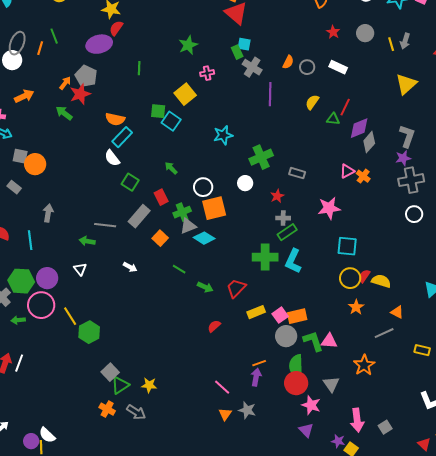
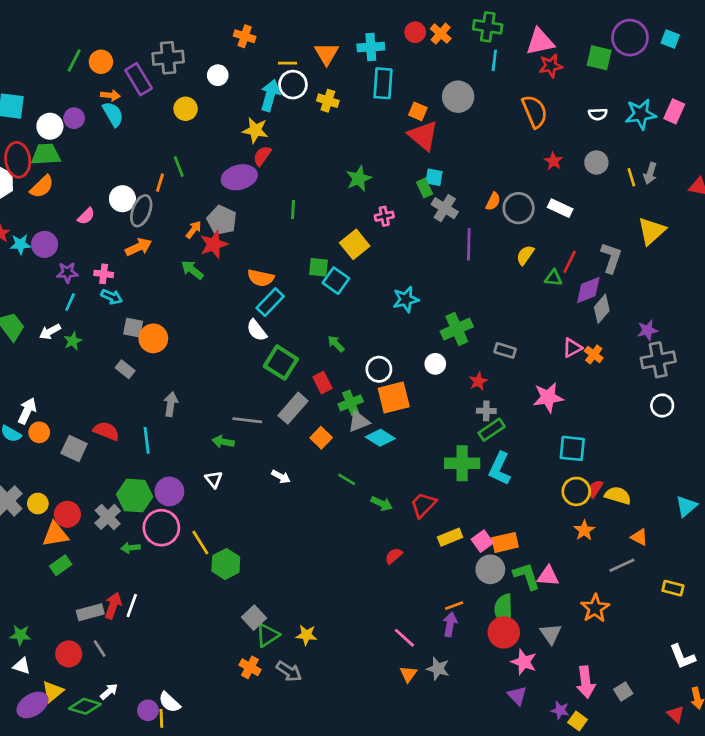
gray ellipse: (17, 43) -> (141, 211), moved
gray circle: (307, 67) -> (519, 208), size x1.5
gray L-shape: (407, 136) -> (611, 258), moved
green square: (130, 182) -> (281, 363), size x1.4

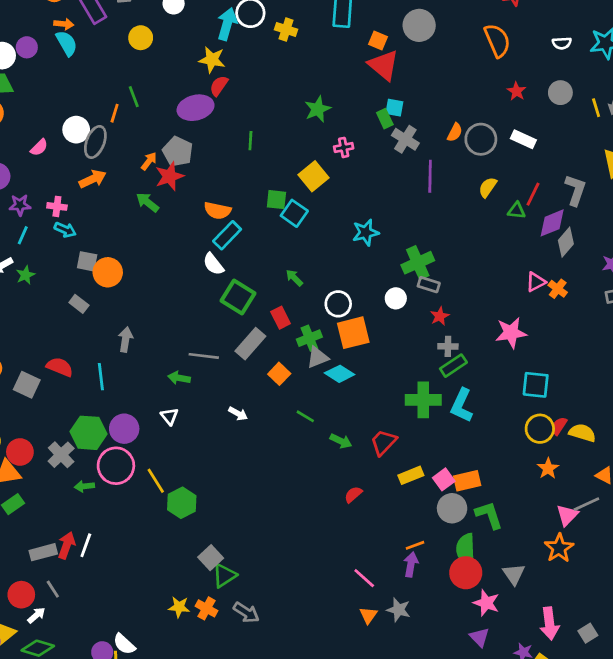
gray rectangle: (505, 350) -> (429, 285), moved
pink triangle: (548, 576) -> (567, 515), moved, turned -50
yellow star: (306, 635) -> (179, 607), moved
white arrow: (109, 691) -> (36, 615), moved

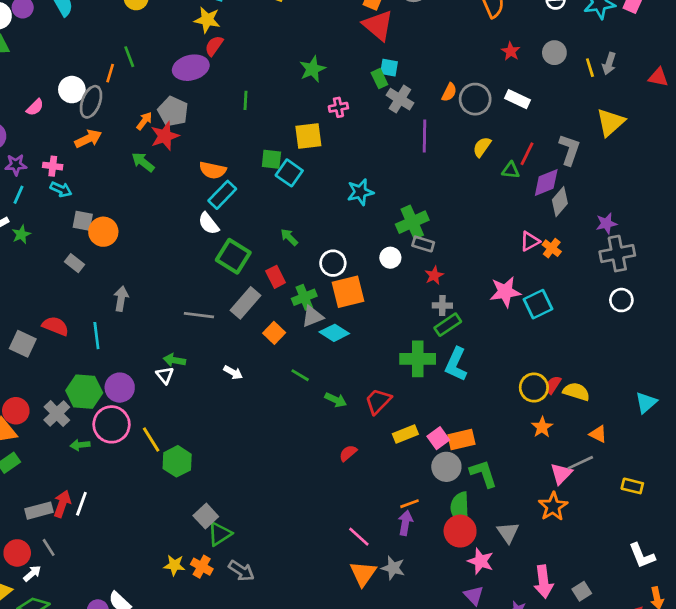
yellow square: (313, 176) -> (308, 136), turned 32
green arrow: (179, 378) -> (174, 360), moved
cyan square: (536, 385) -> (538, 304), moved, turned -32
orange triangle: (368, 615) -> (363, 573), size x1.5

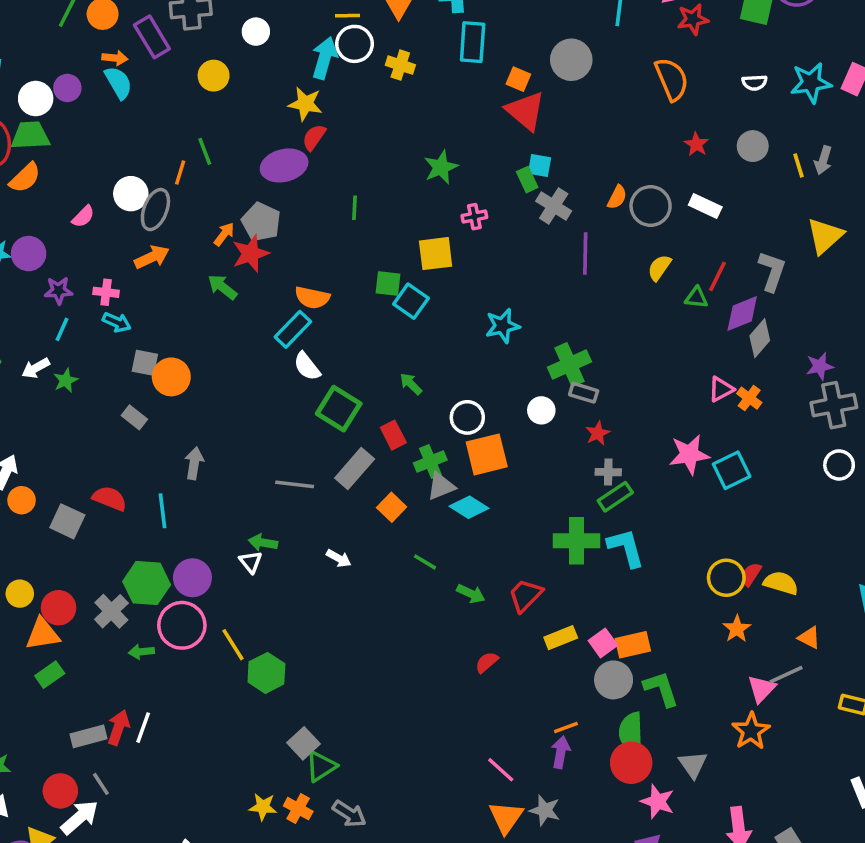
cyan rectangle: (222, 195) -> (293, 329), moved
cyan L-shape: (456, 364) -> (626, 548), turned 140
white arrow: (32, 573) -> (80, 817), size x1.6

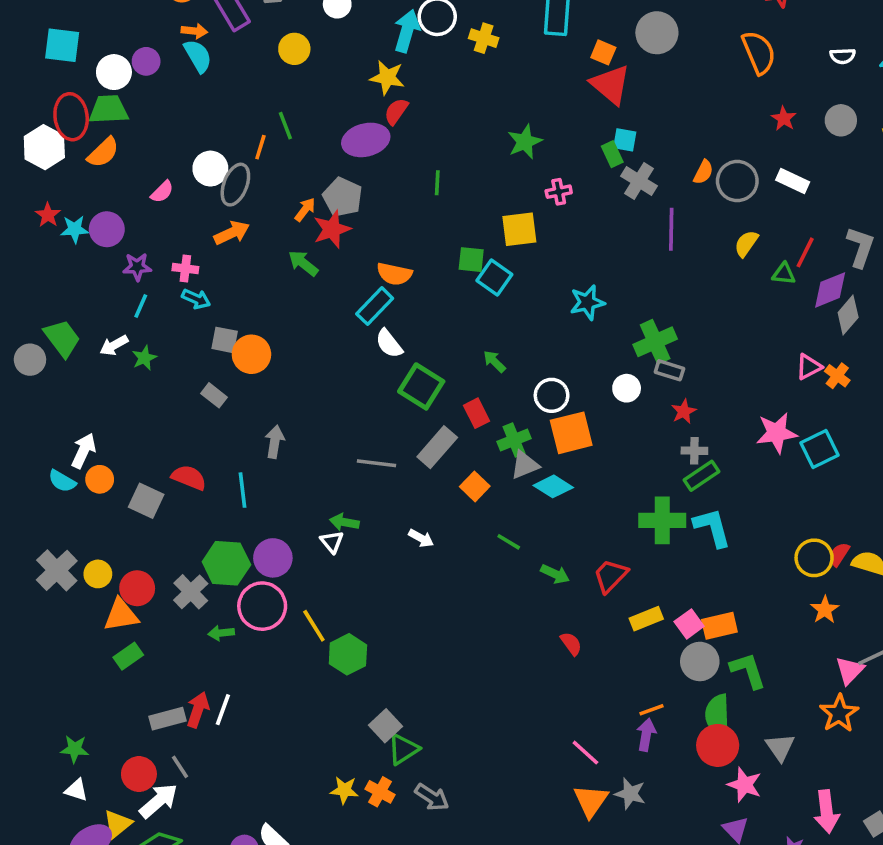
red semicircle: (487, 662) -> (571, 644), turned 95

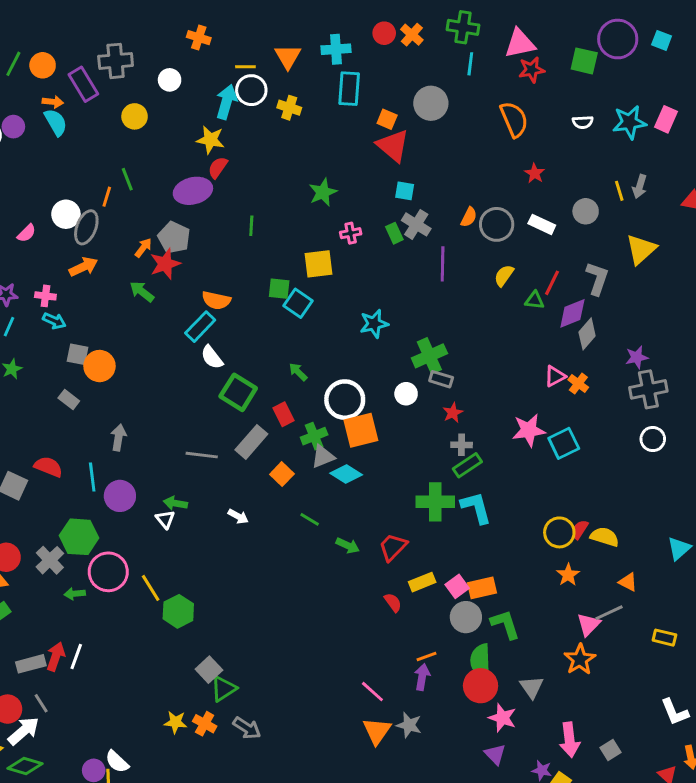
gray circle: (841, 120) -> (586, 211), moved
green rectangle: (612, 154) -> (394, 233), moved
white circle: (552, 395) -> (345, 400), size x1.4
purple circle: (273, 558) -> (120, 496), moved
red semicircle: (571, 644) -> (393, 602), moved

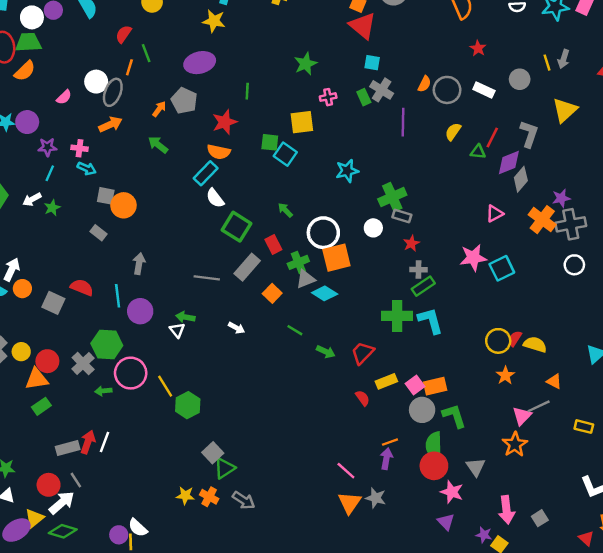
red semicircle: (218, 167) -> (124, 34), moved
red star: (165, 264) -> (225, 122), moved
orange cross: (578, 384) -> (542, 220), moved, size x1.6

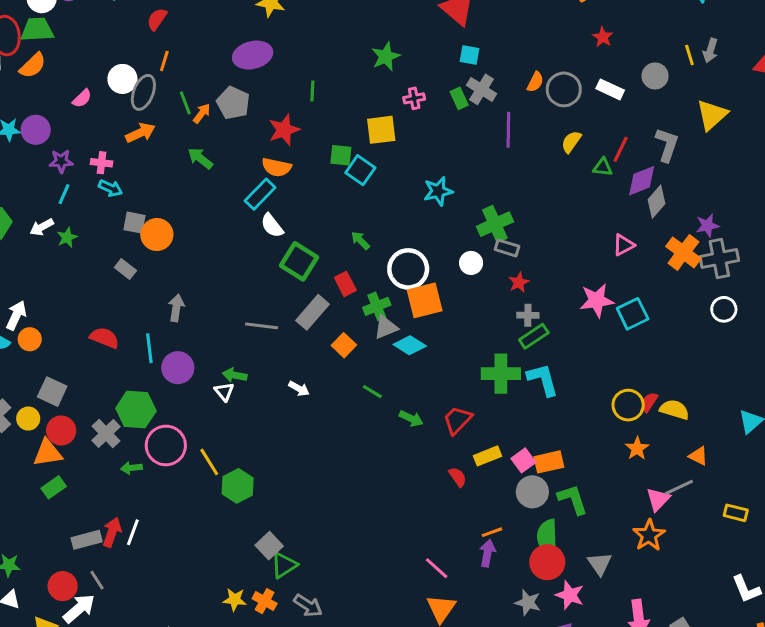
green line: (146, 53) -> (185, 103), moved
gray square: (53, 303) -> (52, 392), moved
gray star: (376, 498) -> (528, 603), moved

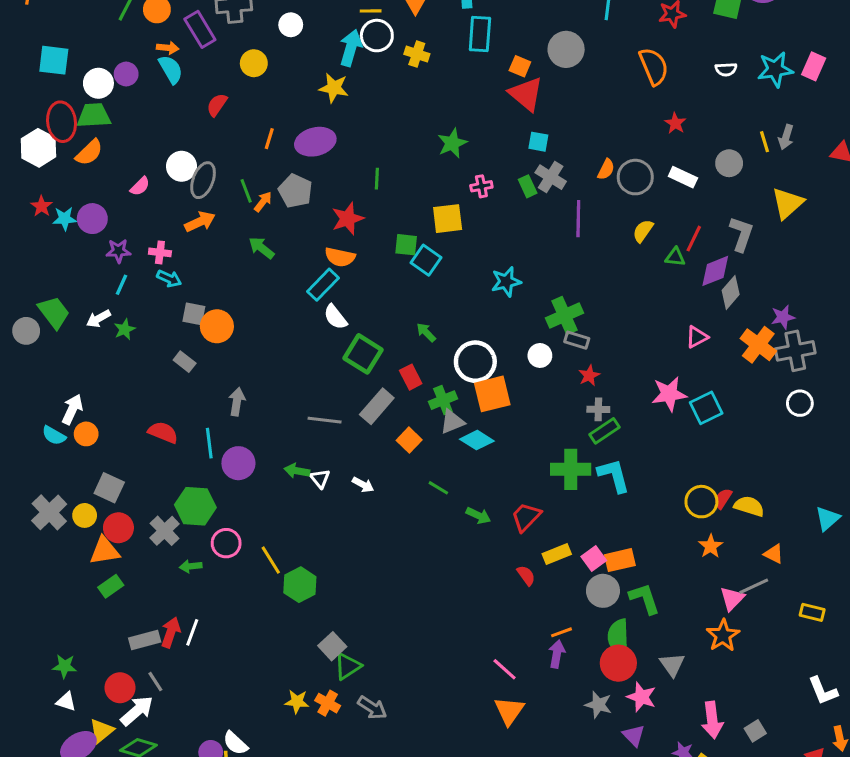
orange line: (164, 61) -> (269, 139), moved
white triangle: (224, 392) -> (320, 479), moved
pink circle: (166, 445) -> (226, 543), size x0.7

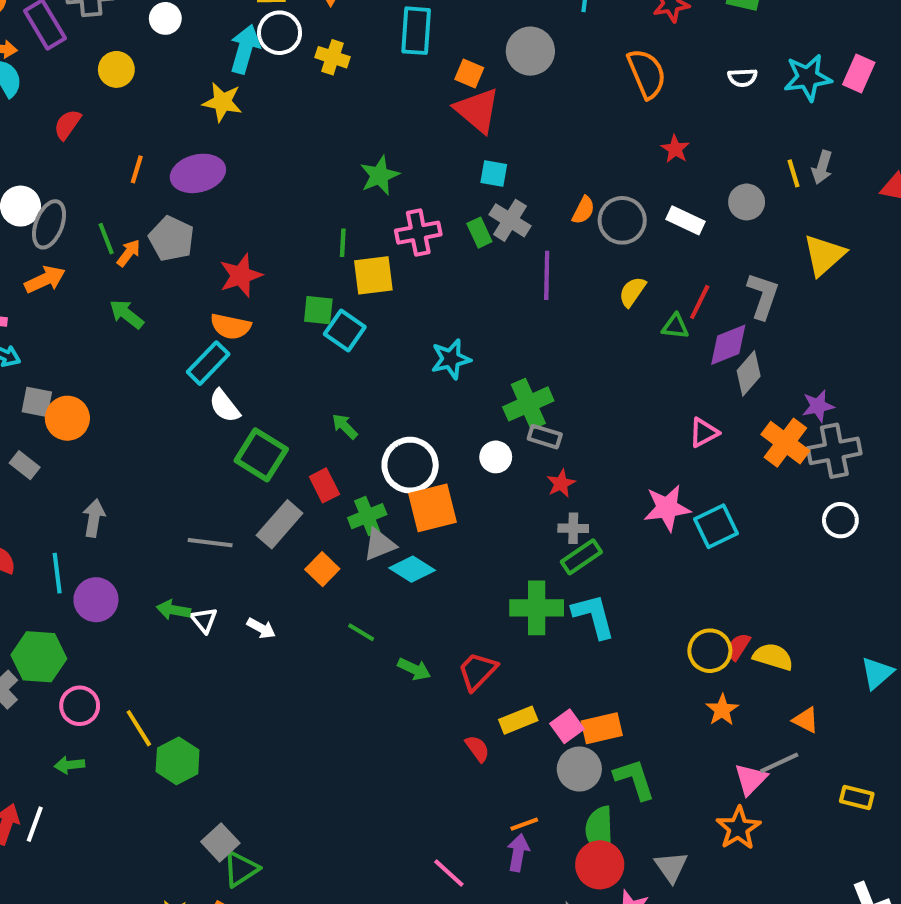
green line: (377, 179) -> (343, 243), moved
pink cross: (481, 186) -> (418, 233), size x1.5
green arrow: (191, 566) -> (69, 765), moved

